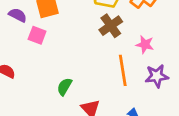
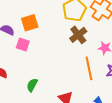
green semicircle: (64, 87) -> (32, 85), moved

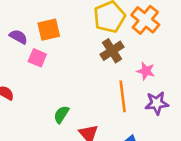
green semicircle: (32, 85) -> (61, 114), moved

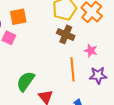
brown cross: (112, 51) -> (66, 34), turned -36
green semicircle: (61, 114) -> (26, 81), size x1.5

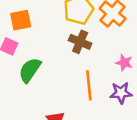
pink star: (91, 51) -> (124, 63), moved
green semicircle: (26, 81) -> (30, 70), moved

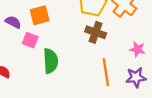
green semicircle: (30, 70) -> (51, 61), turned 145

